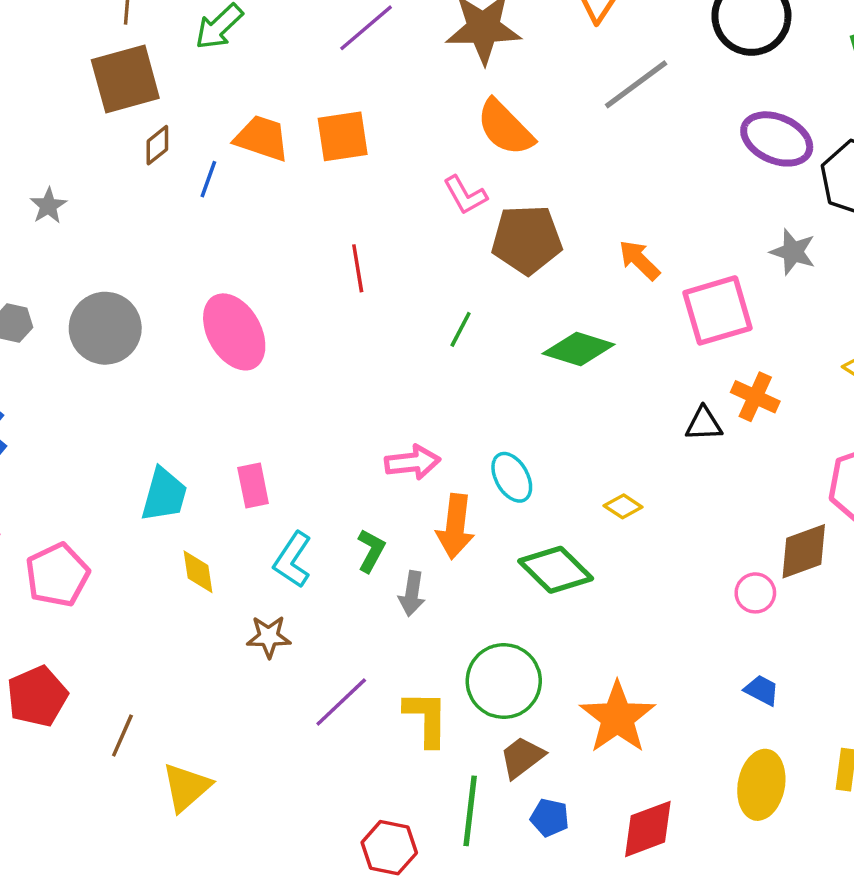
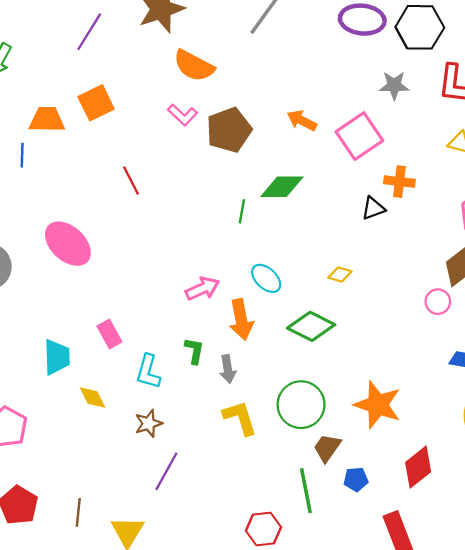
green line: (461, 329) -> (242, 211), moved
purple line: (341, 702) -> (166, 471), moved
yellow L-shape: (426, 718) -> (240, 418), moved

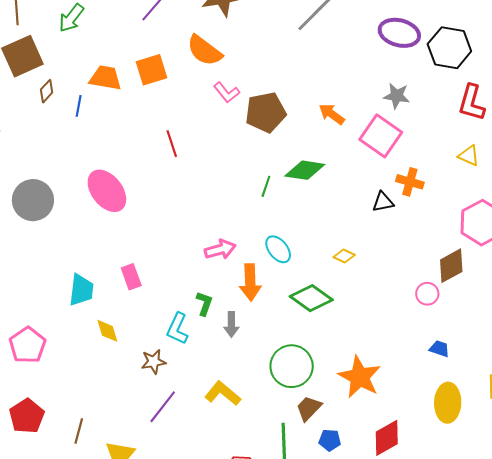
orange semicircle: (194, 66) -> (204, 51), moved
gray star: (394, 85) -> (397, 96), moved
pink square: (359, 136) -> (381, 136), turned -30
cyan L-shape: (148, 372) -> (177, 329), moved
yellow L-shape: (240, 418) -> (223, 393), moved, turned -42

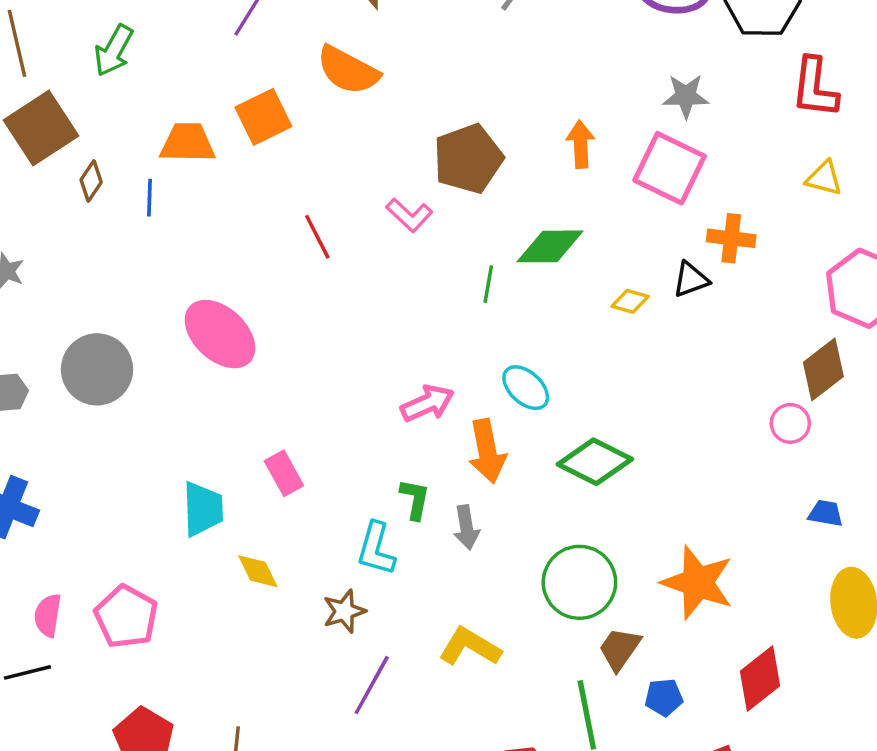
pink L-shape: (227, 92) -> (409, 215), moved
orange arrow: (332, 114) -> (581, 144), turned 60
yellow diamond: (344, 256) -> (630, 301), moved

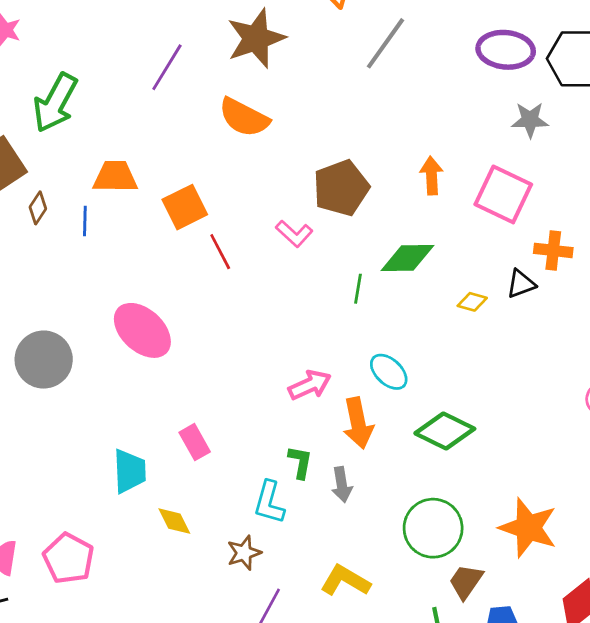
green arrow: (114, 50) -> (55, 103), size x1.4
gray star: (686, 96) -> (530, 120), moved
orange square: (263, 117) -> (185, 207), moved

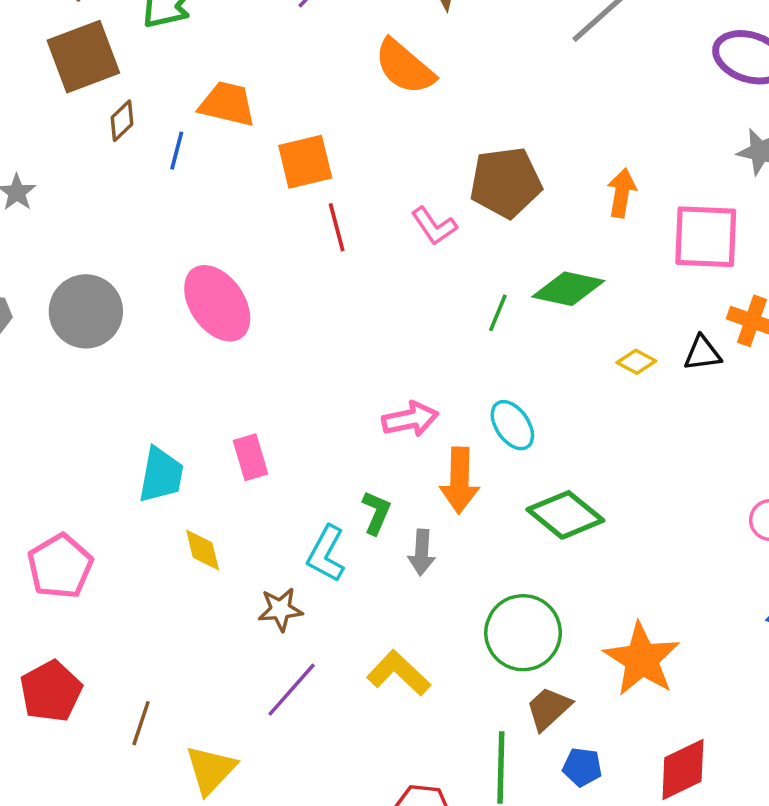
pink square: (503, 194) -> (706, 237), turned -36

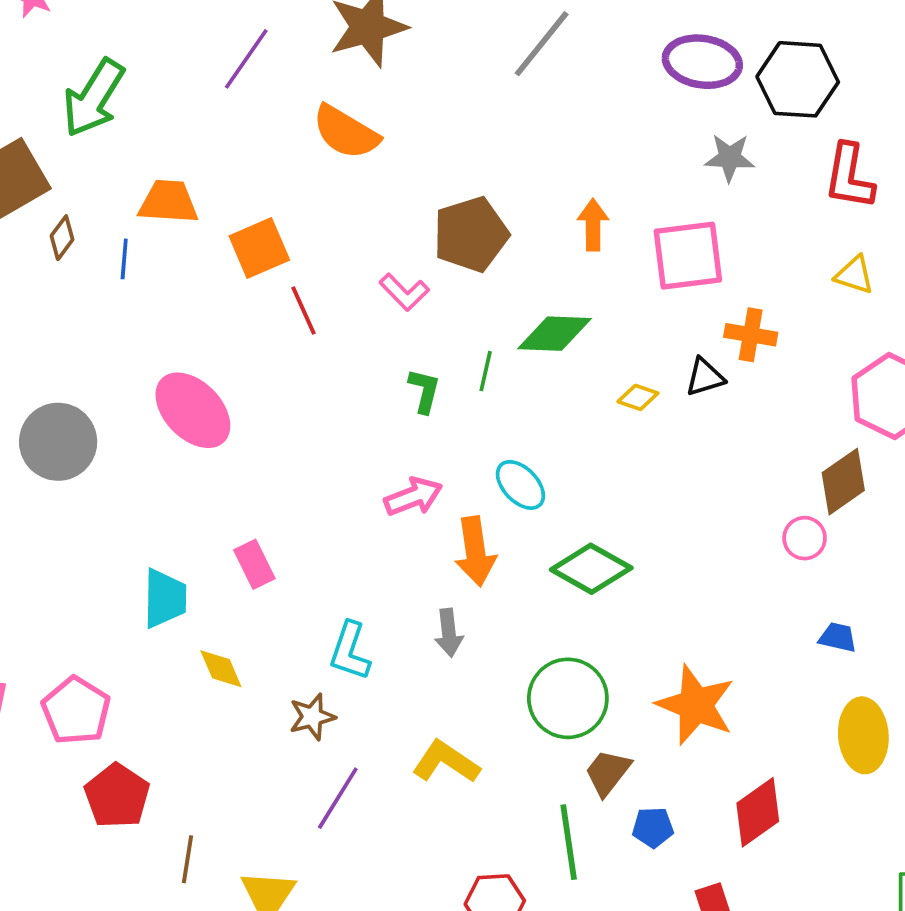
green L-shape: (376, 513) -> (424, 391), moved
red pentagon: (51, 691) -> (117, 796), moved

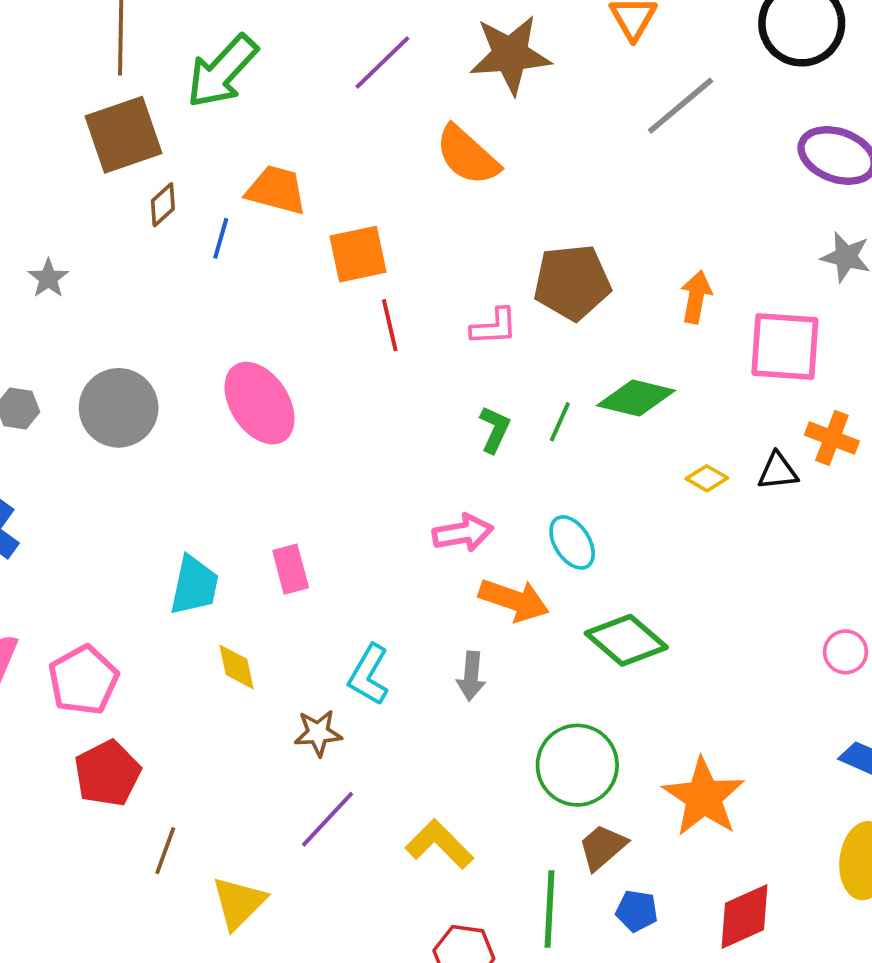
pink L-shape: (404, 292) -> (494, 327), turned -60
orange arrow: (475, 551) -> (514, 600), turned -74
yellow L-shape: (446, 762) -> (439, 844), moved

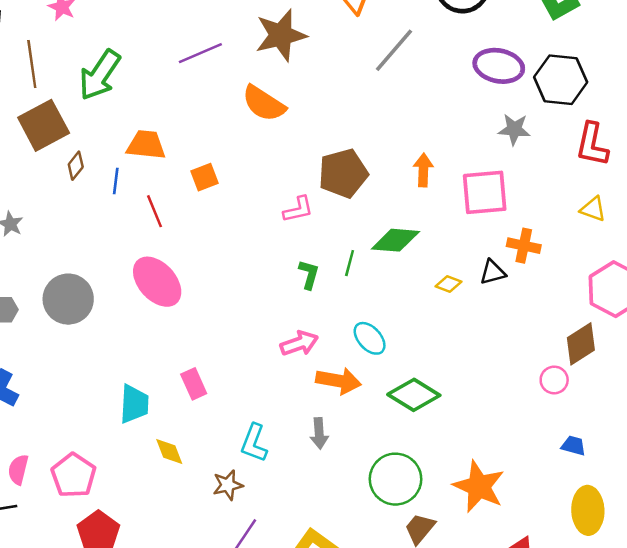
purple line: (382, 62) -> (200, 53), turned 30
orange square: (358, 254) -> (204, 177), size x0.7
red line: (390, 325) -> (155, 211), moved

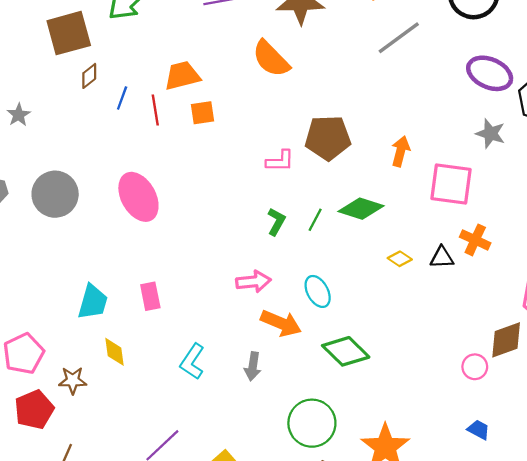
orange trapezoid: (146, 145) -> (182, 76), moved, turned -33
red line: (155, 211) -> (155, 110), moved
brown star: (228, 485) -> (73, 380), moved

